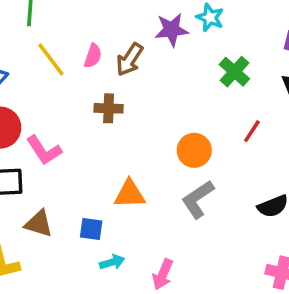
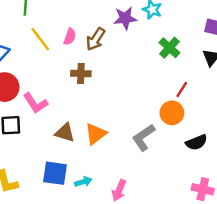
orange circle: (194, 150) -> (172, 113), moved
orange triangle: (130, 194) -> (96, 134), turned -35
brown triangle: (39, 224) -> (65, 133), moved
blue square: (91, 229) -> (55, 173), moved, size x1.5

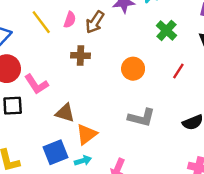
orange circle: (172, 113) -> (133, 69), moved
orange triangle: (96, 134) -> (87, 134), moved
gray L-shape: (144, 137) -> (141, 118), turned -132
blue square: (55, 173) -> (55, 152), turned -30

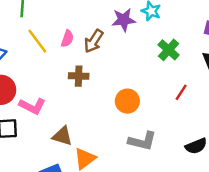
orange circle: (133, 69) -> (127, 101), moved
pink L-shape: (36, 84) -> (32, 106), turned -30

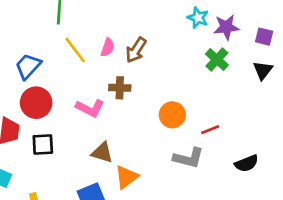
purple star: (124, 20) -> (226, 27), moved
red line: (181, 92) -> (210, 130), moved, turned 35
pink L-shape: (32, 106) -> (90, 108), moved

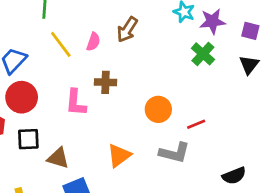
brown arrow: (136, 50) -> (127, 30), moved
pink L-shape: (90, 108) -> (76, 103), turned 68
brown triangle: (102, 153) -> (58, 158), moved
black semicircle: (247, 163) -> (234, 176), moved
orange triangle: (126, 177) -> (119, 155), moved

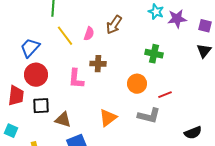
green cross: (203, 54) -> (154, 54), moved, turned -30

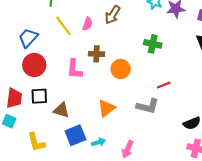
orange circle: (137, 84) -> (121, 69), moved
red trapezoid: (16, 96) -> (14, 98), moved

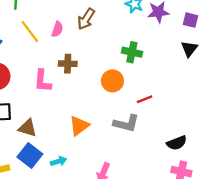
orange circle: (121, 69) -> (112, 81), moved
blue square: (75, 135) -> (30, 155), moved, turned -30
cyan arrow: (99, 142) -> (59, 161), moved

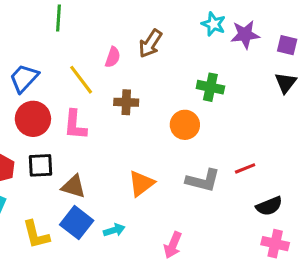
yellow line: (30, 32) -> (81, 80), moved
pink L-shape: (42, 81) -> (75, 125), moved
red line: (145, 99) -> (245, 168), moved

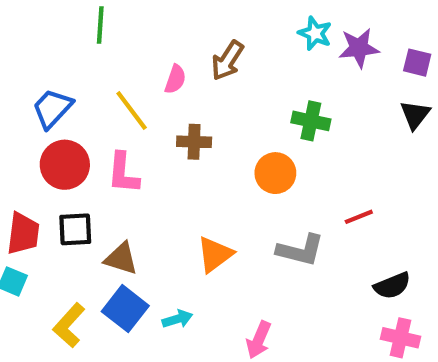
red line: (245, 168) -> (359, 217), moved
yellow L-shape: (36, 235) -> (69, 325), turned 56

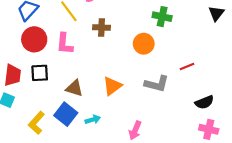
brown triangle: (121, 259) -> (74, 88), moved

